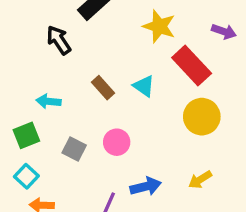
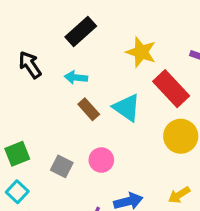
black arrow: (59, 40) -> (30, 65), moved
cyan triangle: (144, 86) -> (127, 108), size x1.4
cyan arrow: (49, 101) -> (76, 78), moved

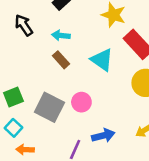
brown rectangle: (89, 109) -> (61, 60), moved
gray square: (62, 166) -> (49, 107), size x1.6

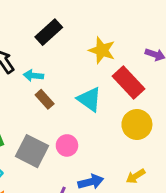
cyan arrow: (61, 35) -> (33, 76), moved

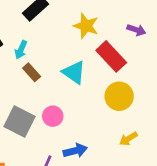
cyan arrow: (33, 76) -> (21, 50), turned -72
yellow arrow: (135, 176) -> (128, 139), moved

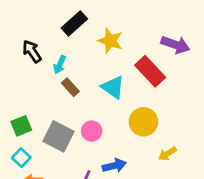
yellow star: (86, 26) -> (110, 41), moved
purple arrow: (136, 30) -> (175, 45), size x1.5
yellow circle: (119, 96) -> (143, 122), moved

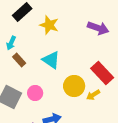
red rectangle: (150, 71) -> (102, 73), moved
yellow arrow: (167, 154) -> (93, 95), moved

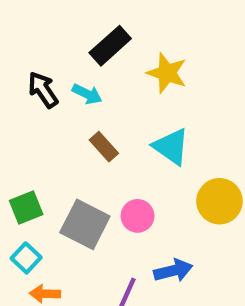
cyan arrow: (11, 43) -> (87, 94), moved, turned -88

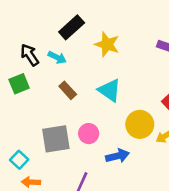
green square: (26, 207) -> (19, 84), moved
gray square: (85, 224) -> (56, 139), turned -36
blue arrow: (173, 271) -> (117, 156), moved

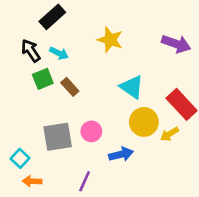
black rectangle: (72, 27) -> (52, 17), moved
green square: (19, 84) -> (43, 79), moved
cyan triangle: (110, 90) -> (132, 87), moved

